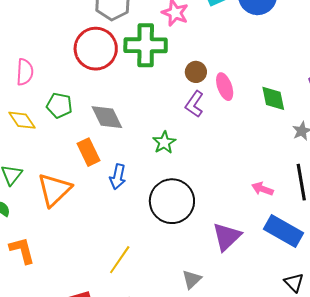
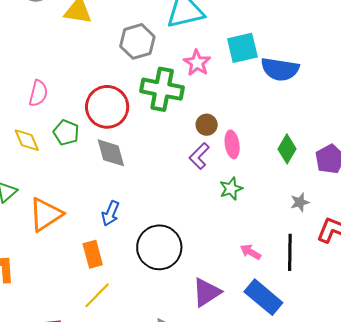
red circle: (96, 49) -> (107, 107), moved
green diamond: (273, 98) -> (287, 149), moved, turned 32
green star: (164, 142) -> (231, 189), moved
orange rectangle: (89, 152) -> (93, 254), moved

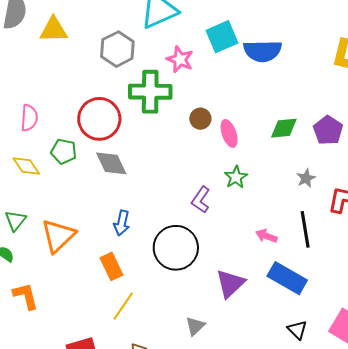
green diamond: (287, 149) -> (284, 128), turned 64
purple L-shape: (199, 156) -> (201, 200), moved

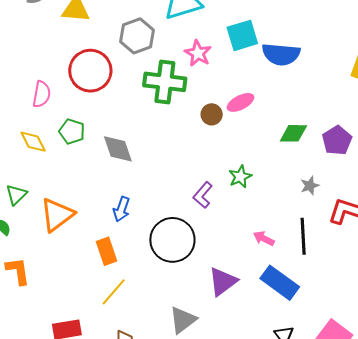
red circle: (99, 119) -> (90, 71), moved
pink ellipse: (229, 133) -> (240, 102), moved, turned 76
gray triangle: (195, 326) -> (183, 320), size x1.4

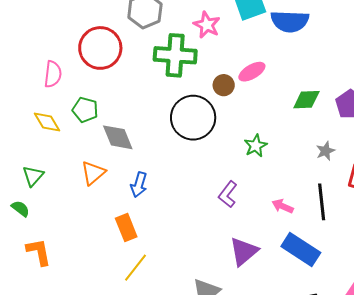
gray diamond: (118, 149) -> (118, 137), moved
purple L-shape: (203, 195) -> (228, 194), moved
orange triangle: (57, 215) -> (93, 173), moved, size x0.7
black circle: (172, 240) -> (193, 118), moved

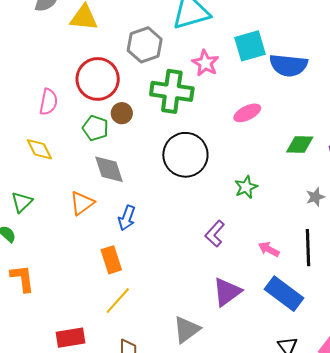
brown circle: (224, 85) -> (122, 113), moved
green pentagon: (85, 110) -> (95, 128), moved

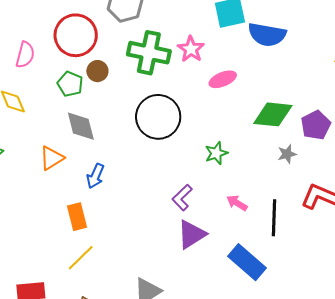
pink star: (205, 63) -> (191, 49), moved
green diamond: (300, 144) -> (273, 114), size x1.4
gray star: (315, 197) -> (287, 154), moved
pink arrow: (269, 249) -> (237, 203), moved
purple triangle: (227, 292) -> (192, 234), moved

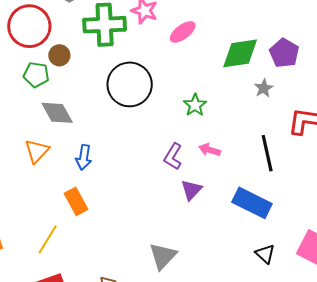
pink arrow: (237, 203) -> (210, 150), moved
purple triangle: (192, 234) -> (191, 190), size x0.7
yellow line: (81, 258) -> (48, 239), moved

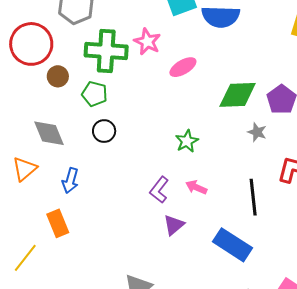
green pentagon: (36, 75) -> (95, 94), moved
black circle: (130, 84) -> (104, 131), moved, size x0.5
gray star: (264, 88) -> (257, 132), turned -30

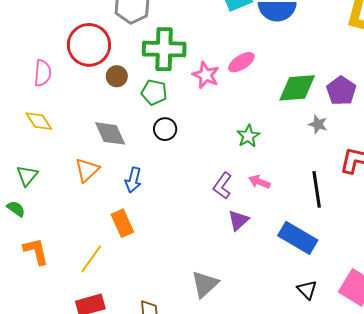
pink star: (147, 42) -> (206, 75), moved

